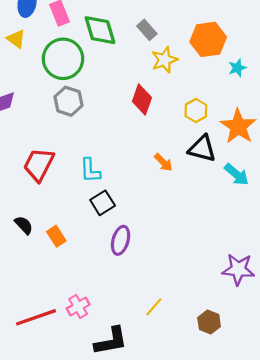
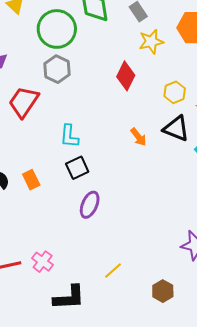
red trapezoid: (39, 165) -> (24, 102), moved
orange rectangle: (56, 236) -> (31, 180), moved
pink cross: (78, 307) -> (43, 262), turned -30

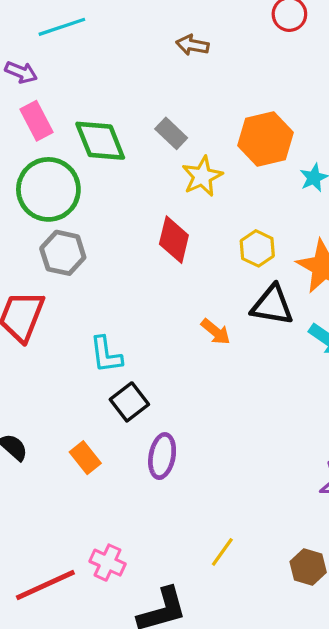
orange rectangle: (31, 180) -> (85, 458), moved

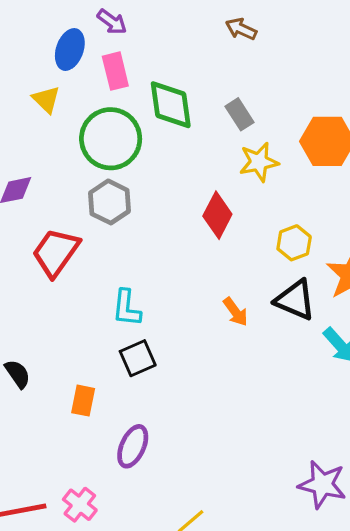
brown arrow: (192, 45) -> (241, 29), moved
purple ellipse: (162, 456) -> (133, 446), moved
orange rectangle: (85, 458) -> (83, 401), turned 36

